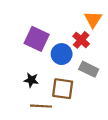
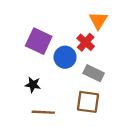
brown square: (63, 89) -> (88, 102), moved

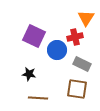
red cross: (86, 42) -> (75, 37), turned 35

